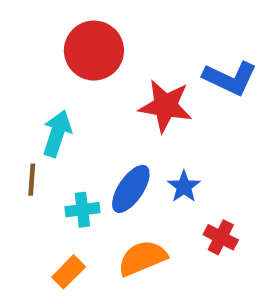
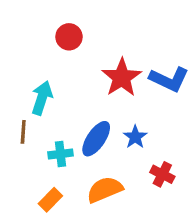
red circle: (94, 51) -> (69, 37), size x0.6
blue L-shape: (230, 78) -> (169, 79), moved
red star: (165, 106) -> (122, 78), turned 30

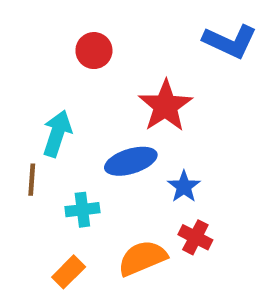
blue L-shape: (169, 79) -> (230, 41), moved
blue ellipse: (96, 139) -> (131, 161), moved, turned 39
red cross: (162, 174) -> (195, 237), moved

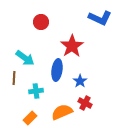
cyan arrow: (57, 134) -> (25, 58), turned 108
blue ellipse: (131, 161) -> (57, 70), turned -65

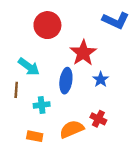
red circle: (41, 22) -> (47, 25), size x1.5
blue star: (80, 81) -> (101, 79), moved
orange rectangle: (30, 118) -> (35, 136), turned 56

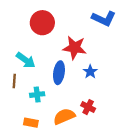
red star: (83, 53) -> (75, 48), turned -30

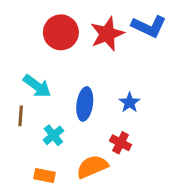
red star: (75, 48) -> (107, 34), moved, turned -30
cyan cross: (37, 95) -> (53, 135), turned -32
red cross: (88, 107) -> (121, 143), moved

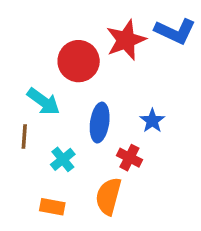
red circle: (61, 32) -> (79, 61), moved
red cross: (121, 143) -> (129, 158), moved
orange semicircle: (92, 167) -> (108, 196), turned -52

